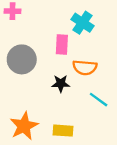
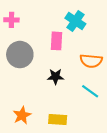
pink cross: (12, 11) -> (11, 20), moved
orange semicircle: (85, 67) -> (91, 61), moved
orange star: (24, 126) -> (22, 115), size x0.7

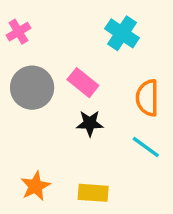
pink cross: (11, 20) -> (18, 32), turned -32
pink rectangle: (57, 41) -> (83, 83), moved, turned -54
orange semicircle: (91, 61) -> (147, 98), turned 85

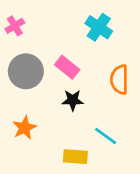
cyan line: (146, 147) -> (106, 136), moved
orange star: (35, 186) -> (24, 128), moved

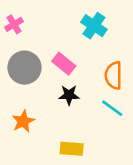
cyan line: (106, 136) -> (112, 108), moved

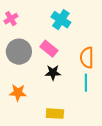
cyan cross: (94, 26) -> (61, 20), moved
cyan line: (112, 108) -> (86, 83), turned 54
orange star: (23, 121) -> (18, 93), turned 30

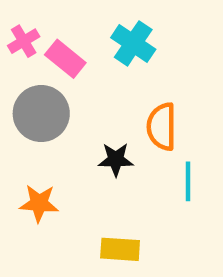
pink rectangle: (49, 49) -> (65, 59), moved
orange semicircle: (87, 58) -> (162, 127), moved

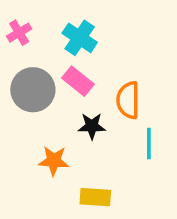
cyan cross: (133, 43) -> (80, 38), moved
pink rectangle: (65, 59) -> (78, 81), moved
orange star: (39, 203) -> (54, 161), moved

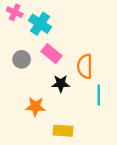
pink cross: (19, 33) -> (15, 12), moved, turned -35
cyan cross: (80, 38) -> (40, 24), moved
gray circle: (33, 90) -> (22, 59), size x0.6

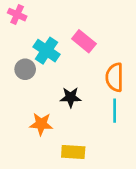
cyan cross: (40, 24) -> (47, 51), moved
pink rectangle: (51, 54) -> (84, 41), moved
orange semicircle: (85, 66) -> (115, 77), moved

